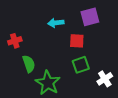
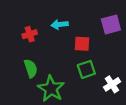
purple square: (90, 17) -> (111, 25), moved
red cross: (15, 41) -> (30, 34), moved

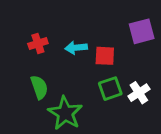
cyan arrow: (60, 25) -> (76, 48), moved
white cross: (112, 84) -> (139, 93), moved

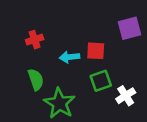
cyan arrow: (76, 48) -> (70, 57), moved
white cross: (139, 93) -> (126, 96), moved

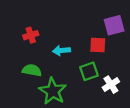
red square: (96, 51) -> (98, 45), moved
green semicircle: (36, 80) -> (32, 70), turned -60

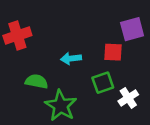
red cross: (31, 35) -> (17, 36), moved, size x1.5

